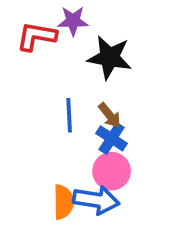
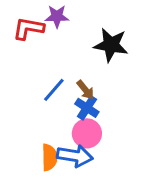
black star: (110, 58) -> (111, 45), moved
blue line: (69, 115) -> (54, 90), turned 44

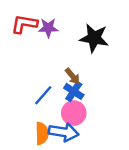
purple star: (57, 16) -> (48, 28), moved
blue line: (54, 90) -> (43, 95), moved

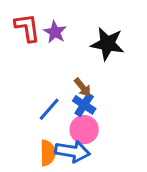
red L-shape: (24, 24) -> (27, 28), turned 72
purple star: (48, 28) -> (55, 32), turned 30

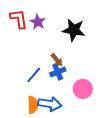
blue cross: (84, 105) -> (58, 72), turned 35
pink circle: (84, 130) -> (83, 89), moved

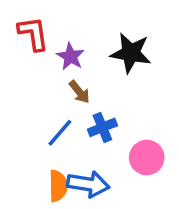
purple star: (38, 22) -> (71, 57), moved
brown arrow: (57, 60) -> (79, 92), moved

